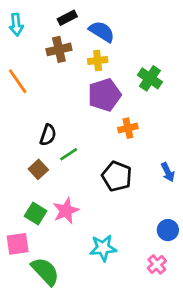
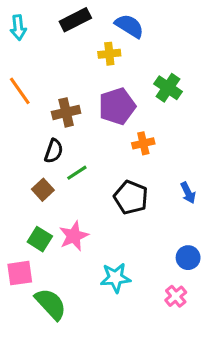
black rectangle: (67, 18) -> (75, 20), size x1.4
blue semicircle: (102, 32) -> (129, 26), moved
brown cross: (59, 49) -> (66, 112), moved
yellow cross: (98, 60) -> (109, 54), moved

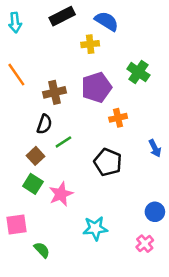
blue arrow: (188, 193) -> (155, 148), moved
green square: (40, 239) -> (33, 184), moved
green semicircle: (51, 304) -> (42, 250), size x0.6

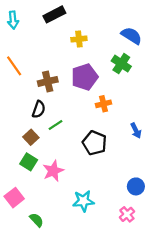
blue semicircle: (107, 21) -> (131, 36), moved
pink square: (16, 225) -> (14, 198), turned -30

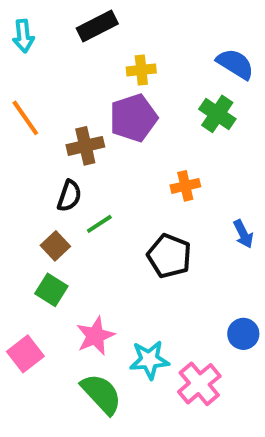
purple pentagon: (85, 77) -> (133, 118), moved
pink star: (53, 171) -> (95, 336), moved
pink cross: (127, 214) -> (199, 384), moved, size x1.5
green semicircle: (36, 220) -> (101, 394), moved, size x1.6

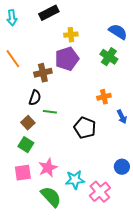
orange cross: (185, 186) -> (104, 97), moved
green line: (99, 224) -> (50, 112), turned 40
pink square: (25, 354) -> (23, 173), moved, turned 30

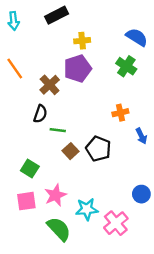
brown cross: (43, 73) -> (50, 85), turned -30
brown square: (28, 123) -> (71, 151), moved

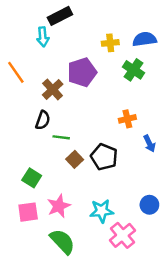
cyan arrow: (14, 21) -> (43, 37), moved
blue semicircle: (137, 37) -> (145, 39), turned -40
yellow cross: (82, 41) -> (110, 43), moved
cyan star: (87, 209) -> (102, 211), moved

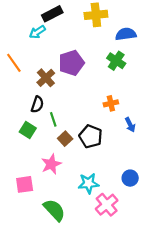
cyan arrow: (43, 37) -> (37, 32), turned 63
yellow cross: (110, 43) -> (96, 15), moved, size x1.5
green line: (61, 137) -> (53, 119), turned 64
green square: (32, 178) -> (28, 130), moved
pink star: (59, 206) -> (51, 164), moved

